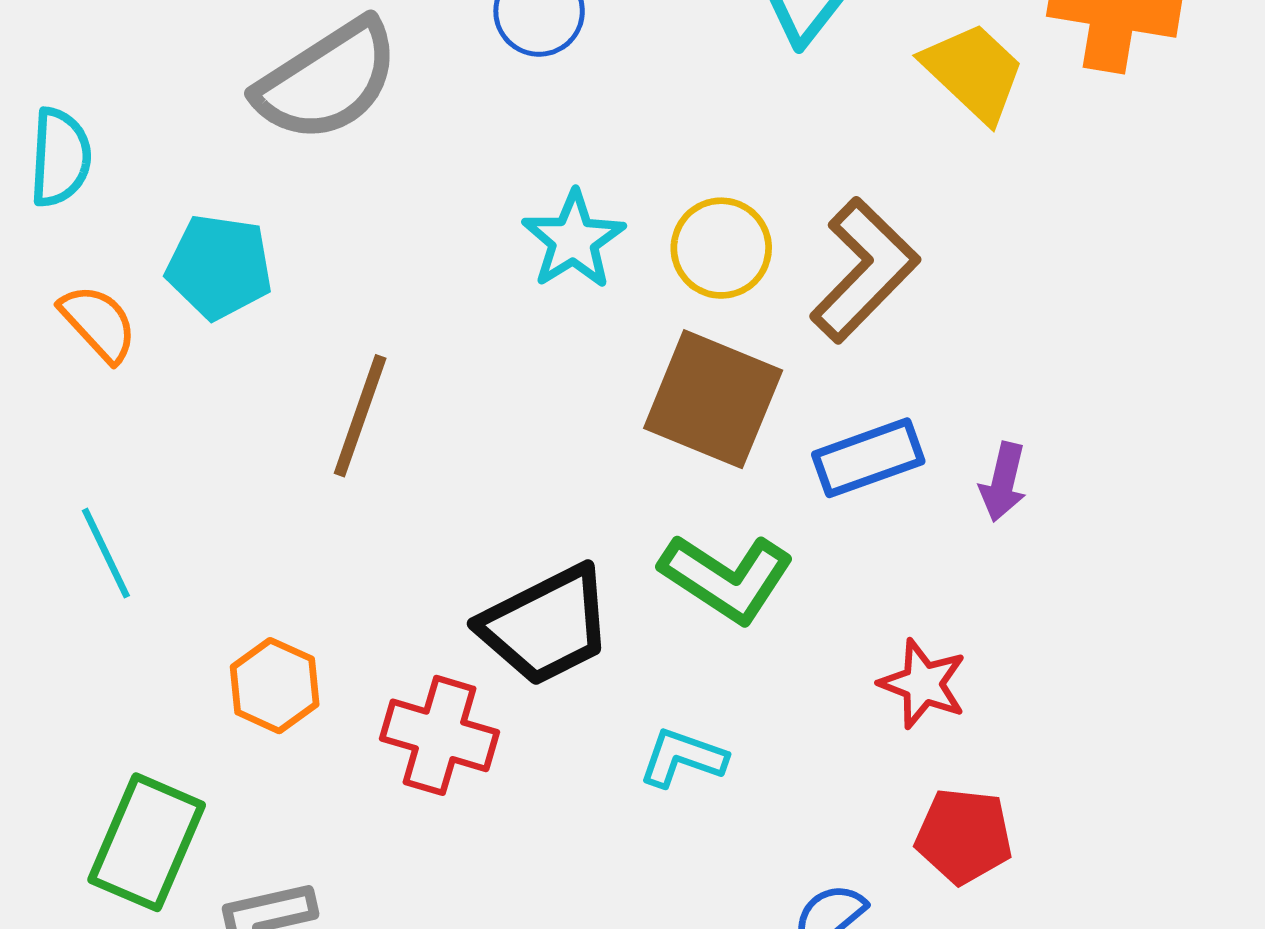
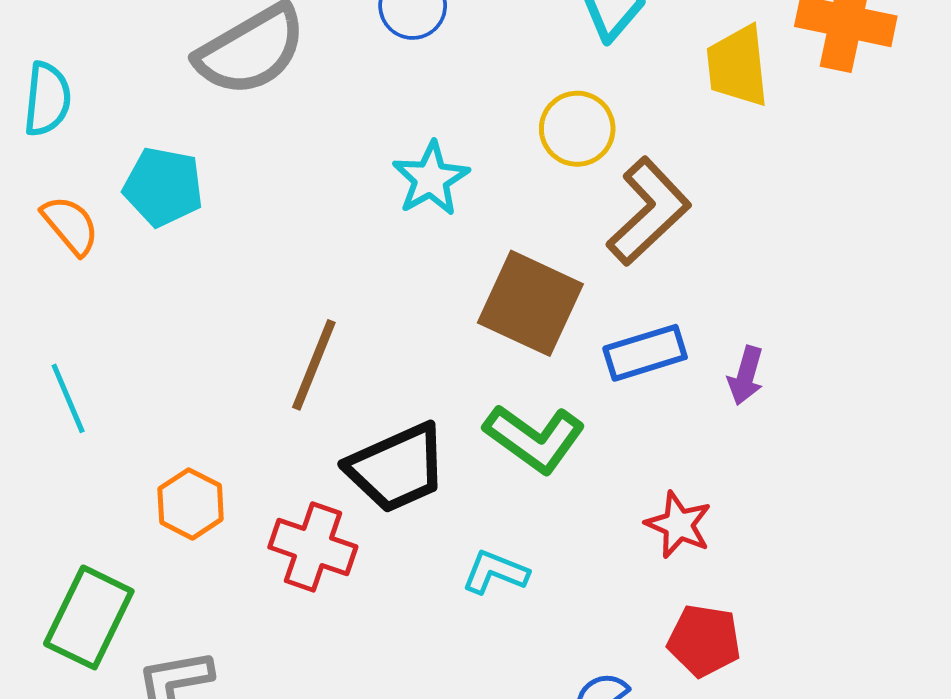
yellow trapezoid: (974, 72) -> (738, 66), turned -142
yellow circle: (721, 248) -> (577, 129), moved
brown line: (360, 416) -> (314, 365), moved

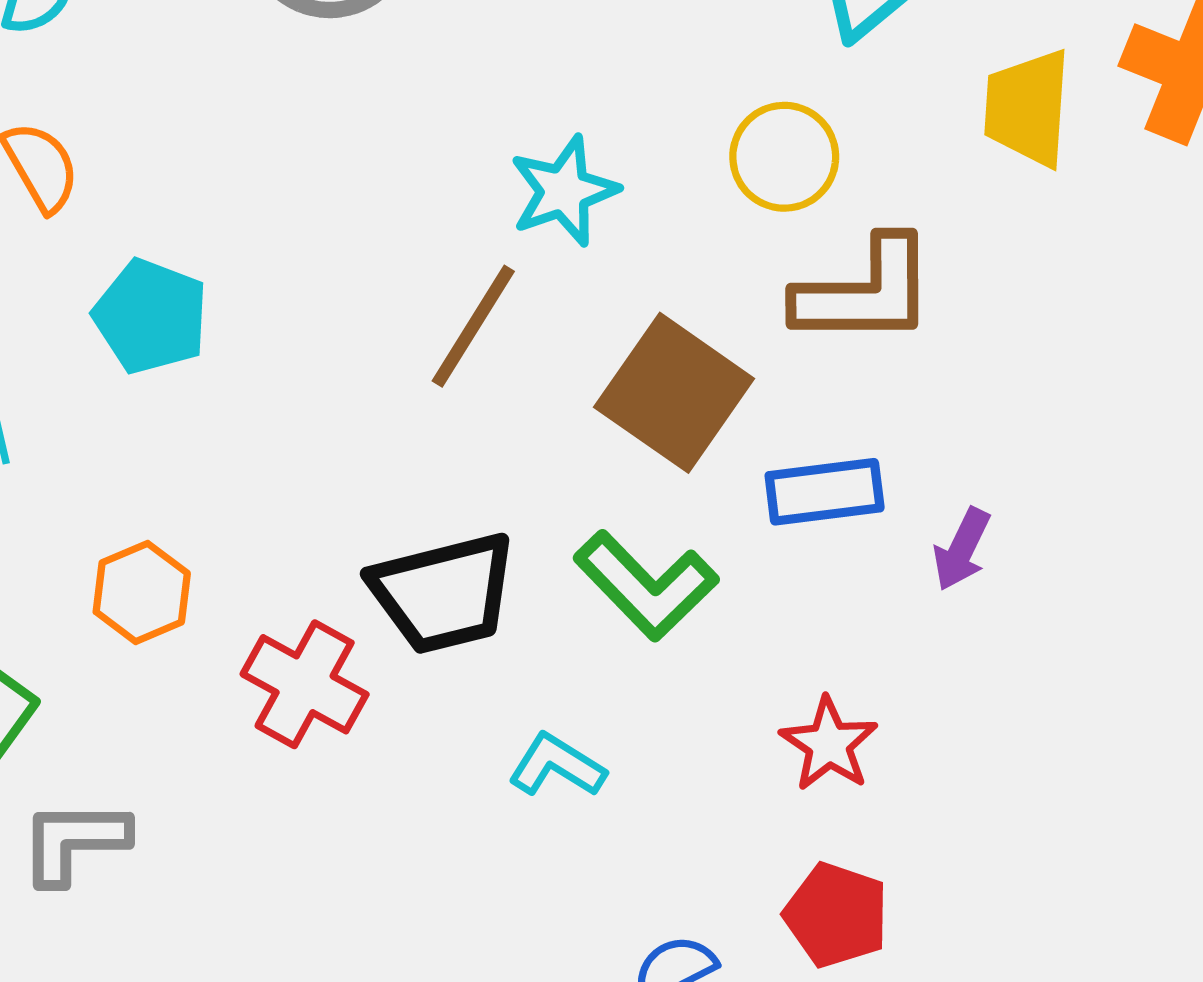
cyan pentagon: (163, 187) -> (151, 316), moved
brown L-shape: (649, 211) -> (865, 292), turned 33
brown line: (314, 365) -> (473, 326), moved

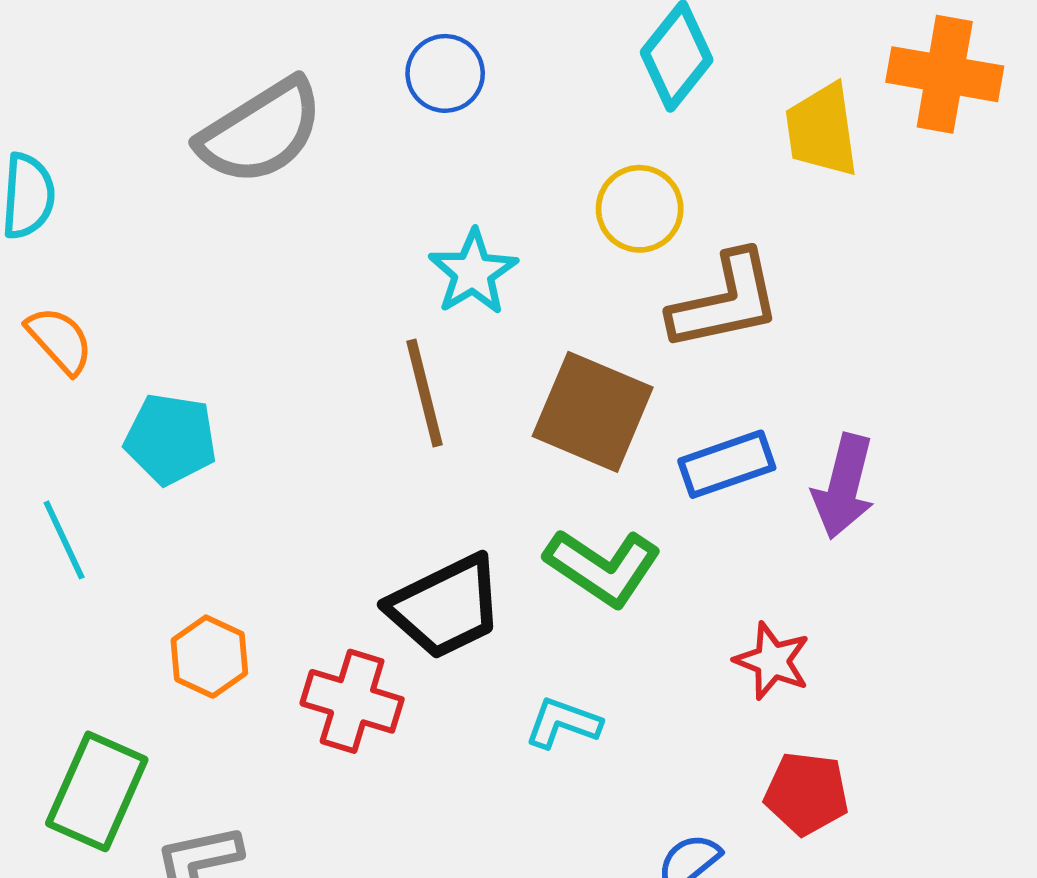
brown line: (473, 326) -> (425, 393), turned -34
purple arrow: (962, 549) -> (844, 486), size x1.5

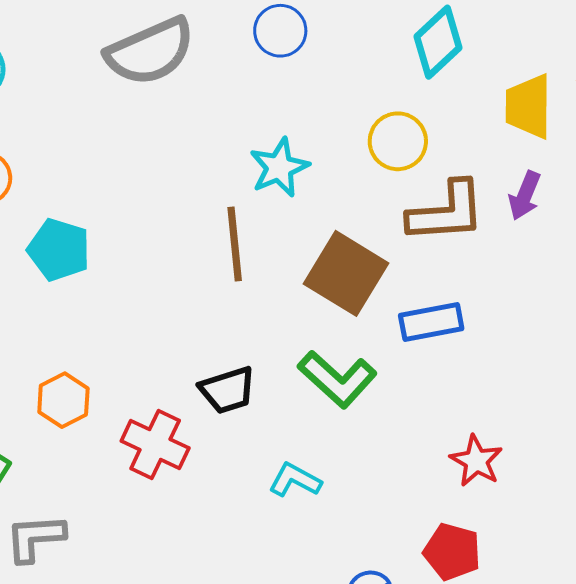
purple arrow: (844, 486) -> (525, 196), moved, size x0.7
black trapezoid: (446, 607) -> (228, 390), size x0.7
red star: (772, 661) -> (476, 461), moved

